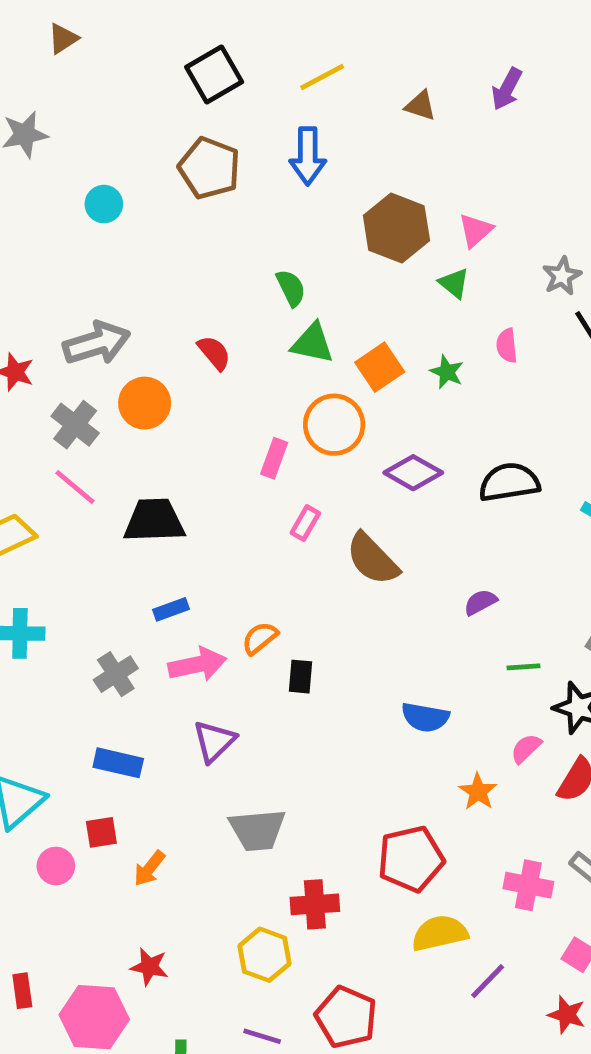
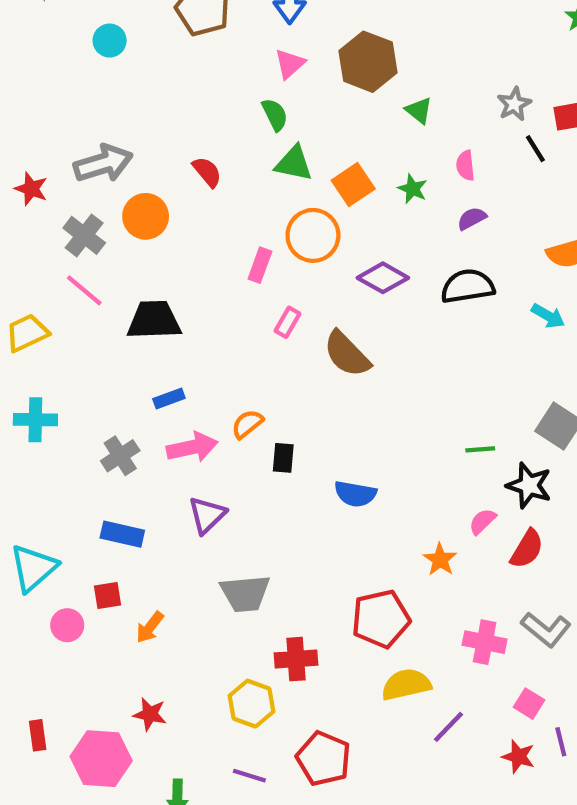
pink triangle: (476, 230) -> (290, 64), moved
purple semicircle: (480, 602) -> (472, 218), moved
blue semicircle: (425, 717) -> (355, 494), moved

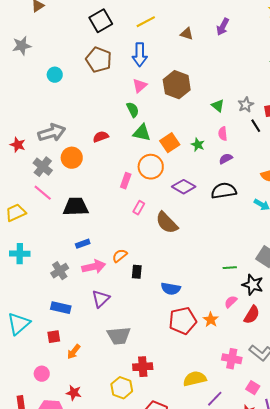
green triangle: (419, 110) -> (218, 106), moved
red semicircle: (207, 172) -> (101, 137), turned -70
red pentagon: (381, 619) -> (183, 321), moved
pink circle: (67, 625) -> (42, 374), moved

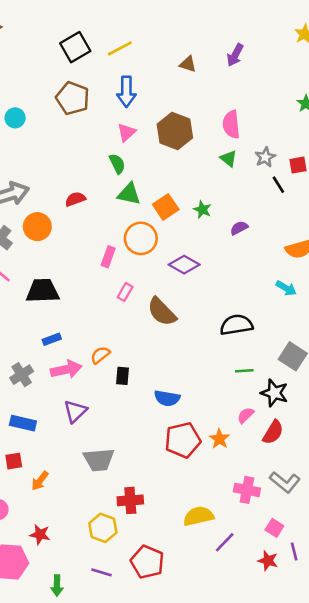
yellow line: (146, 22) -> (120, 48), moved
pink semicircle: (223, 134) -> (231, 124), moved, size x1.5
black semicircle: (224, 191) -> (236, 325), moved

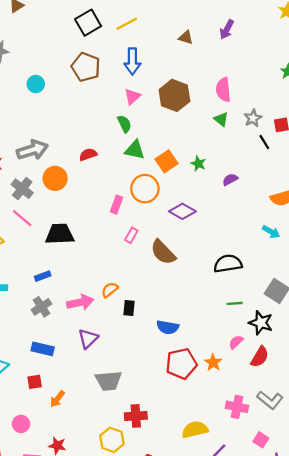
blue rectangle: (52, 339) -> (43, 276), moved

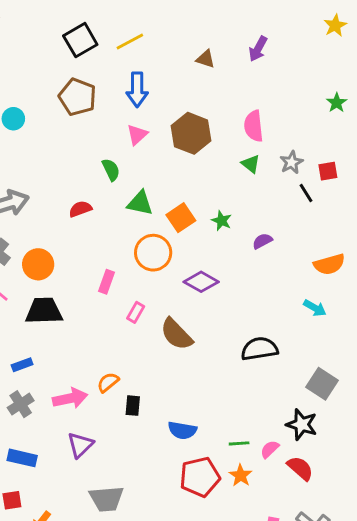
green semicircle: (124, 124) -> (111, 170), moved
orange circle: (55, 178) -> (38, 264), moved
pink rectangle: (116, 205) -> (107, 282), moved
green line: (235, 303) -> (239, 443), moved
red semicircle: (260, 357) -> (300, 468), turned -80

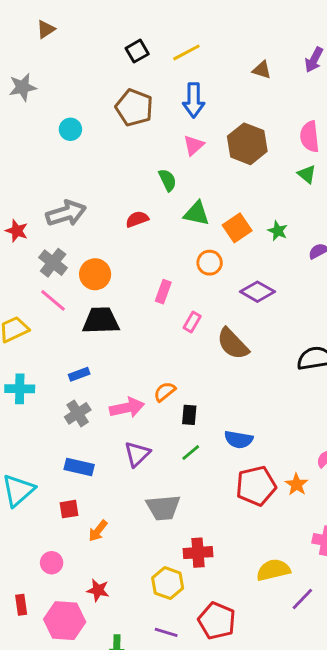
black square: (80, 40) -> (137, 51), size x0.7
orange circle: (153, 253) -> (210, 263), size x0.7
green line: (239, 443) -> (191, 453), moved, turned -36

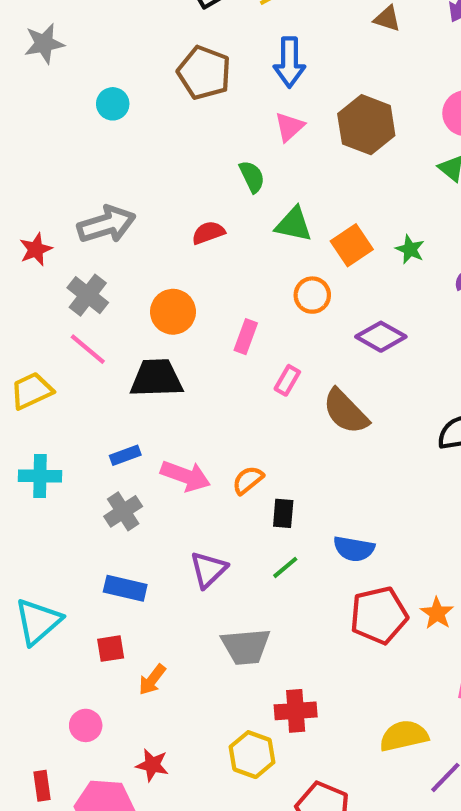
red star: (17, 231) -> (36, 249), turned 30
orange circle: (95, 274) -> (173, 312), moved
pink arrow: (127, 408) -> (185, 476), moved, turned 32

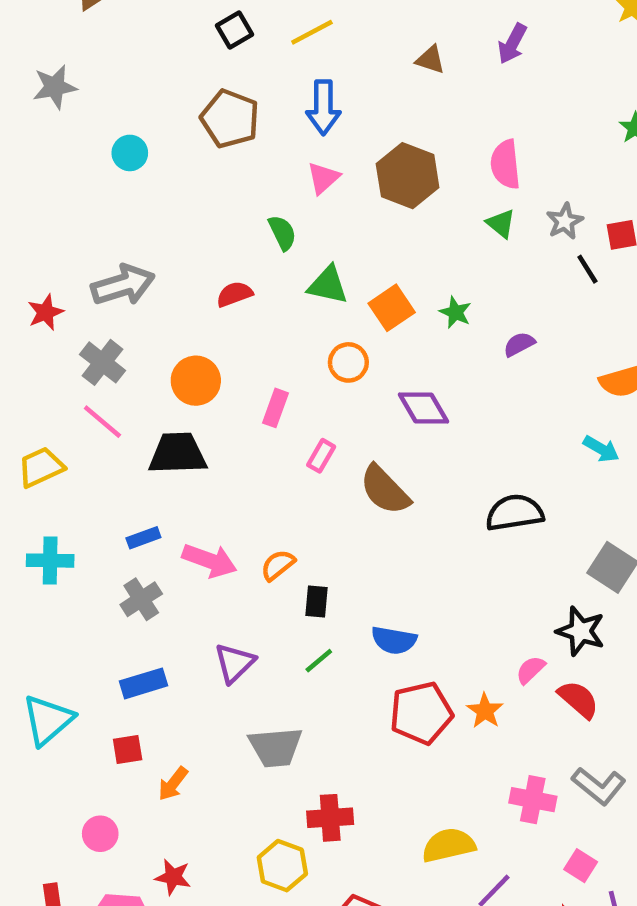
purple diamond: (381, 337) -> (424, 408), turned 30
blue rectangle: (125, 588) -> (143, 683), turned -30

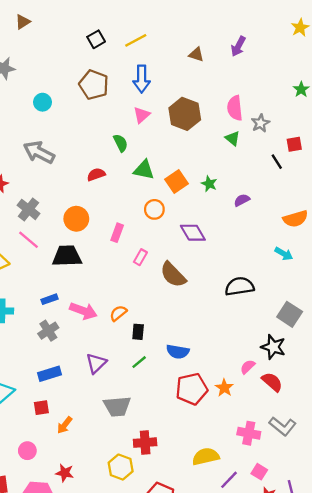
gray star: (565, 221) -> (260, 123), moved
gray arrow: (123, 285) -> (39, 152), moved, turned -136
pink square: (581, 866) -> (259, 472), moved

